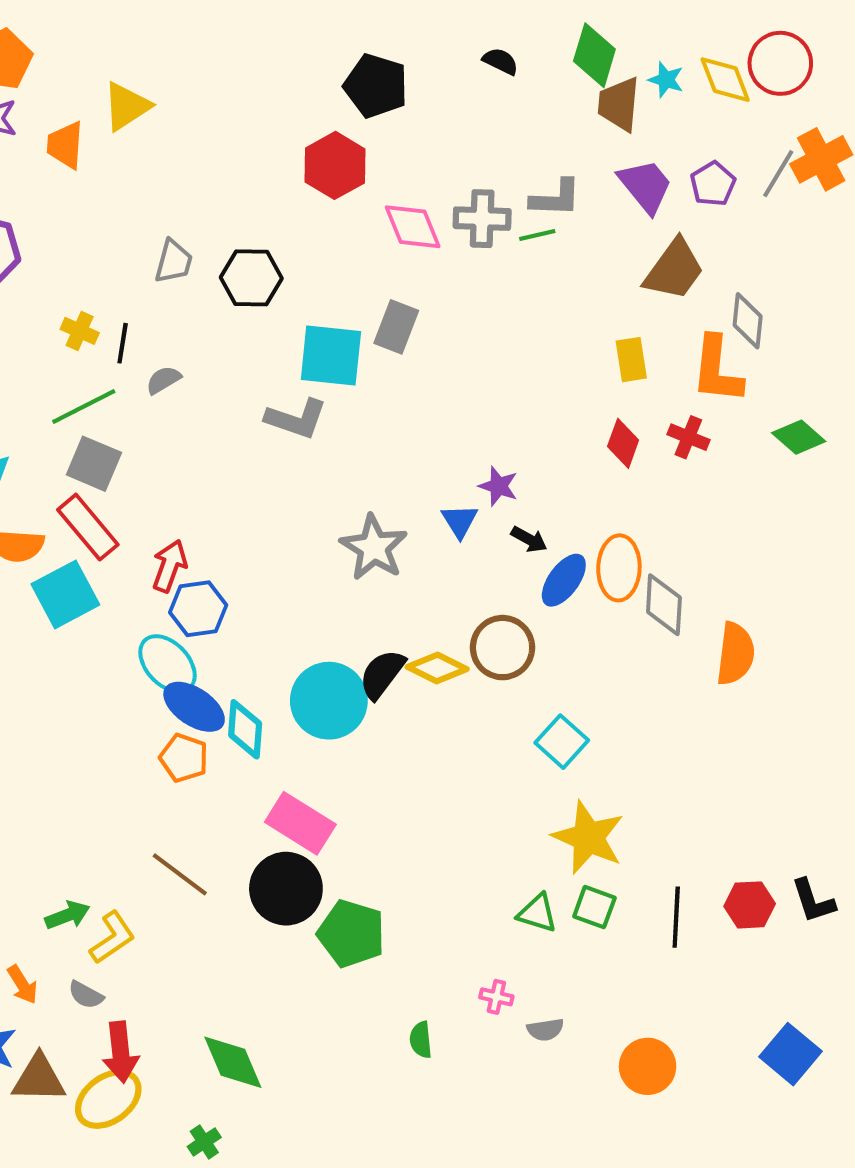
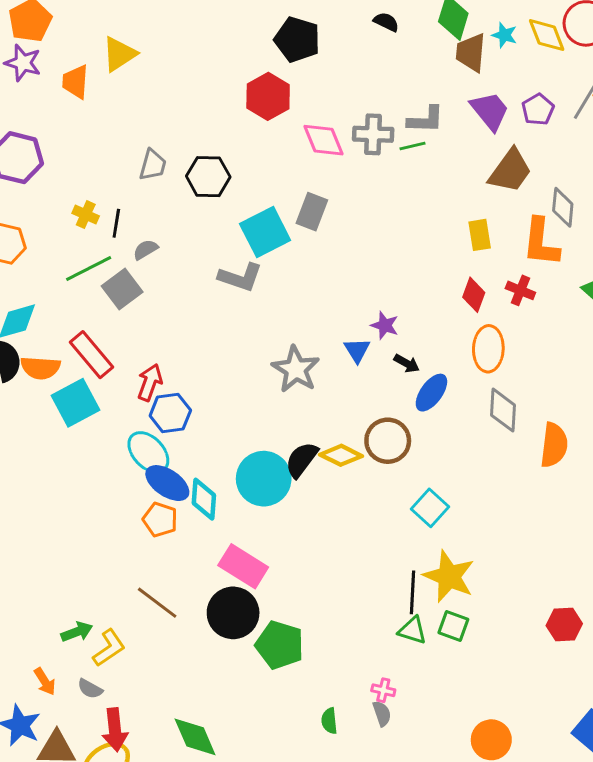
cyan square: (331, 355) -> (265, 232), turned -33
gray square: (94, 464) -> (122, 289), moved, turned 30
orange ellipse: (619, 568) -> (488, 349), moved
black line: (676, 917) -> (412, 592), moved
gray semicircle: (545, 1030) -> (382, 714), moved, turned -100

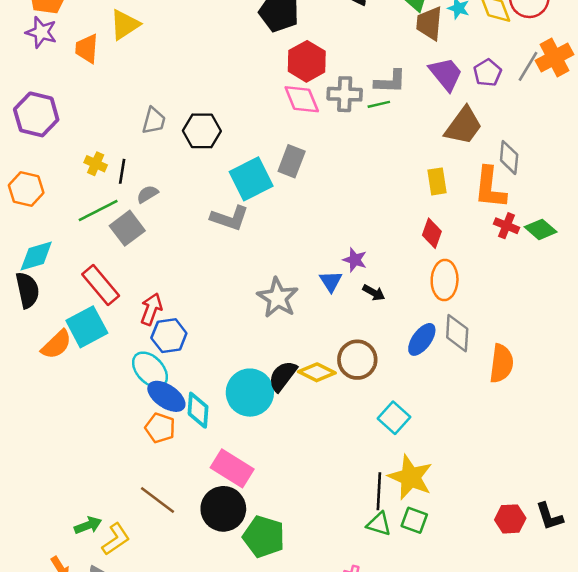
red hexagon: (268, 96) -> (307, 61), moved
red cross: (520, 290) -> (506, 226), moved
orange semicircle: (40, 368) -> (56, 344), moved, turned -48
blue ellipse: (431, 393) -> (422, 339), moved

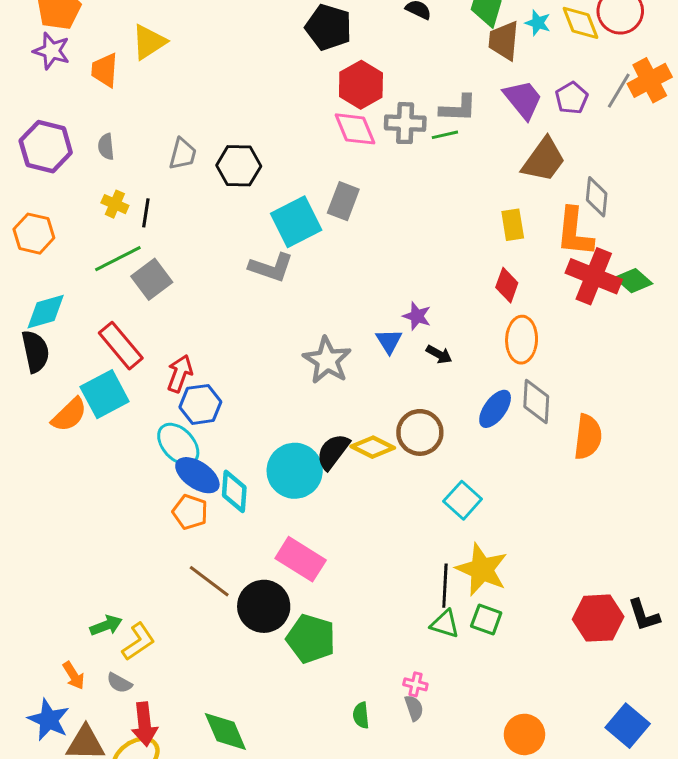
gray semicircle: (147, 194) -> (106, 147), moved, turned -65
red cross: (506, 226) -> (594, 276), size x1.8
pink rectangle: (232, 468) -> (301, 559), moved
brown line: (158, 500) -> (209, 581), moved
red hexagon: (510, 519) -> (598, 618), size x1.4

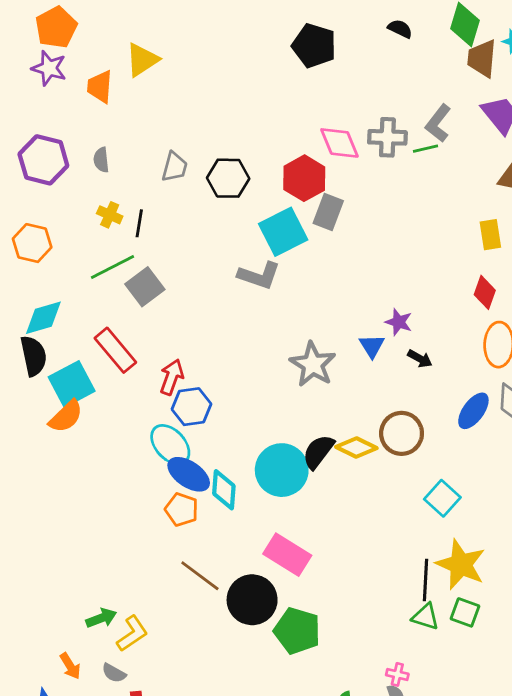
red hexagon: (361, 85) -> (304, 178), moved
gray L-shape: (458, 108) -> (438, 123), turned 126
cyan square: (105, 394) -> (72, 384), moved

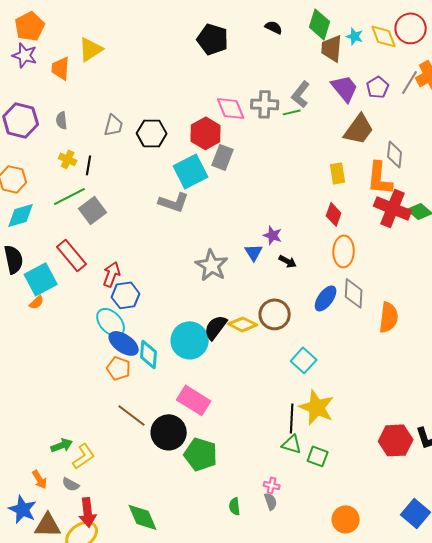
cyan diamond: (43, 318) -> (21, 215), moved
orange semicircle: (66, 416) -> (37, 302), size x0.6
green square: (465, 612) -> (318, 456), moved

